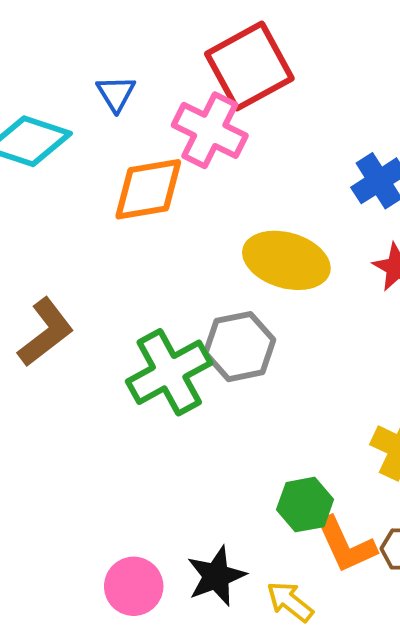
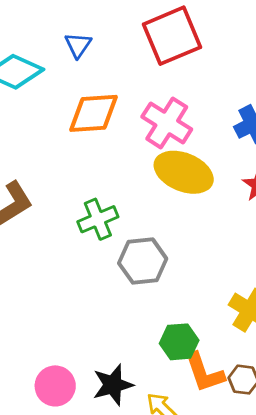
pink cross: (210, 130) -> (167, 123), moved
gray hexagon: (239, 347) -> (143, 261), moved
green cross: (169, 372) -> (98, 219), moved, size x0.7

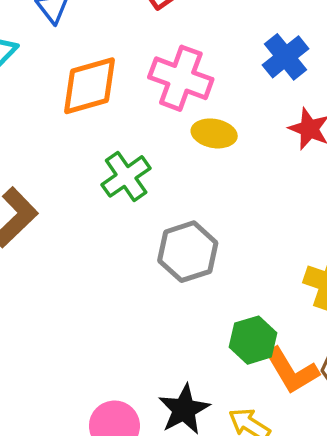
yellow ellipse: (184, 172) -> (214, 133), size x0.6
green cross: (98, 219) -> (126, 176), moved

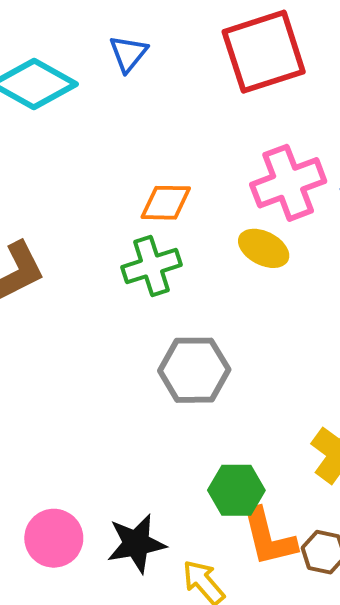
pink cross: (181, 78) -> (288, 183), moved, turned 32
orange diamond: (89, 86) -> (166, 203), moved, size x0.7

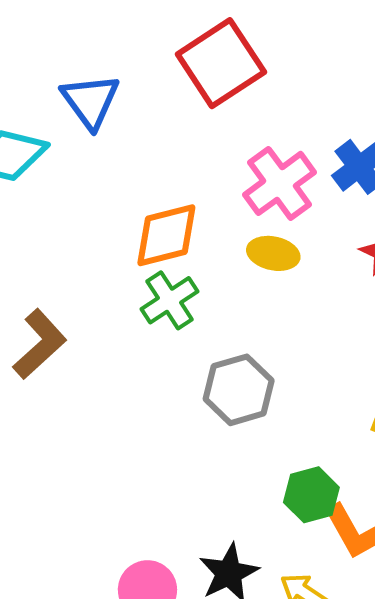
blue triangle: (128, 54) -> (90, 101), size x1.5
orange diamond: (166, 203) -> (166, 235), size x1.4

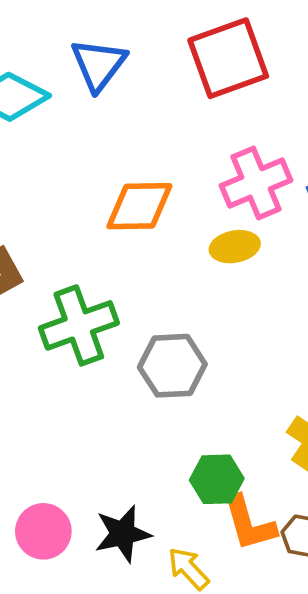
yellow ellipse: (273, 253) -> (235, 247), turned -36
green cross: (169, 300) -> (79, 325), moved, size x1.4

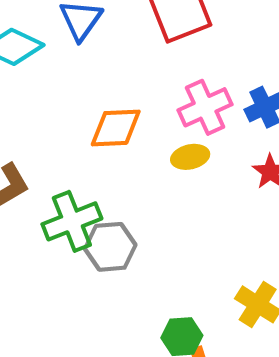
gray hexagon: (172, 366) -> (110, 247), moved

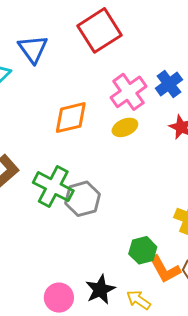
green cross: (72, 221) -> (53, 187), turned -30

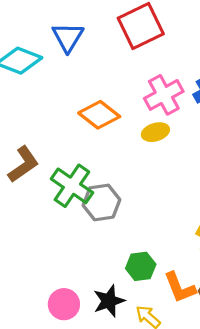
orange diamond: (71, 118) -> (99, 115), turned 45
green hexagon: (143, 250) -> (141, 266), moved

